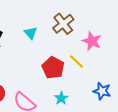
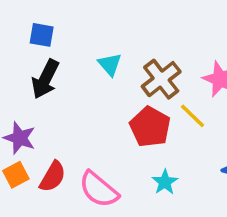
brown cross: (63, 24) -> (161, 79), moved

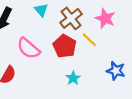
pink semicircle: (99, 189) -> (28, 48), moved

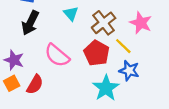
blue star: (116, 71) -> (129, 71), moved
cyan star: (73, 78) -> (106, 88), size x1.6

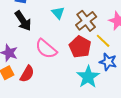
black arrow: (30, 23) -> (23, 21), turned -60

